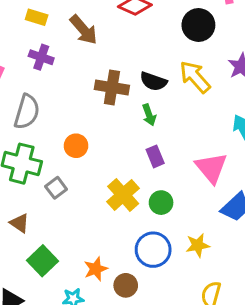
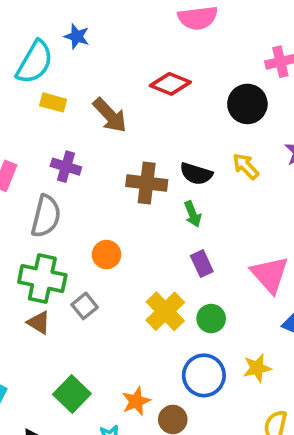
purple cross: (41, 57) -> (66, 167), moved
yellow arrow: (195, 77) -> (246, 166), size x0.7
brown triangle: (19, 223) -> (39, 323), moved

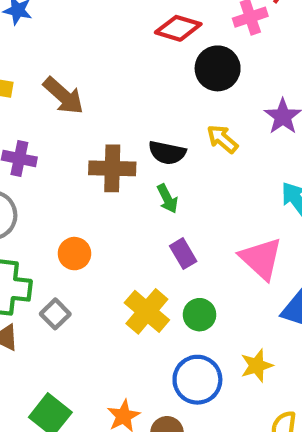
red diamond: (170, 84) -> (178, 28), moved

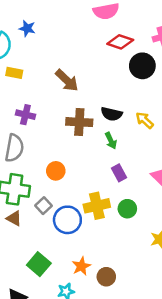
brown arrow: (63, 96) -> (67, 80), moved
yellow arrow: (222, 139) -> (145, 120), moved
yellow cross: (147, 311) -> (97, 206), turned 35
blue circle: (197, 380) -> (67, 220), moved

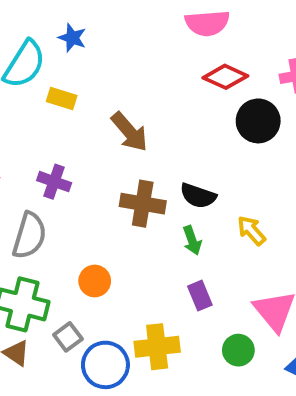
yellow rectangle: (14, 73) -> (62, 98), moved
yellow arrow: (145, 120) -> (252, 231), moved
green circle: (127, 209) -> (238, 350), moved

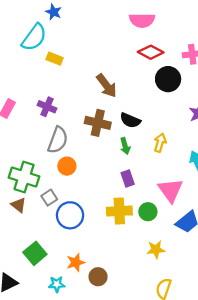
blue star: (72, 38) -> (54, 12), moved
brown arrow: (129, 132) -> (107, 86), moved
yellow arrow: (252, 231) -> (160, 143), turned 54
gray semicircle: (29, 236) -> (58, 140), moved
yellow cross: (157, 347) -> (119, 211), moved

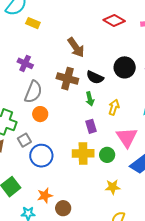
black circle: (168, 79) -> (125, 67), moved
yellow arrow: (160, 143) -> (114, 107), moved

